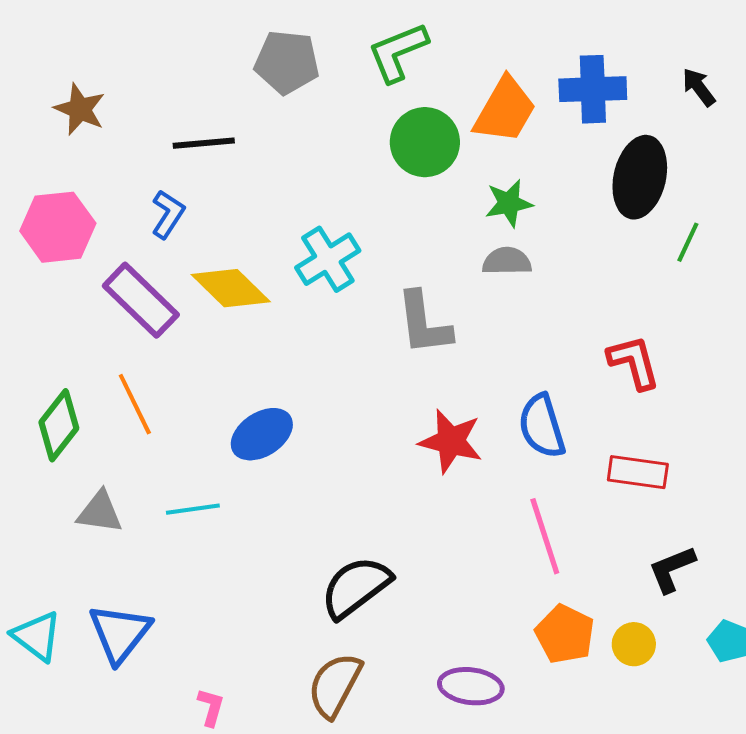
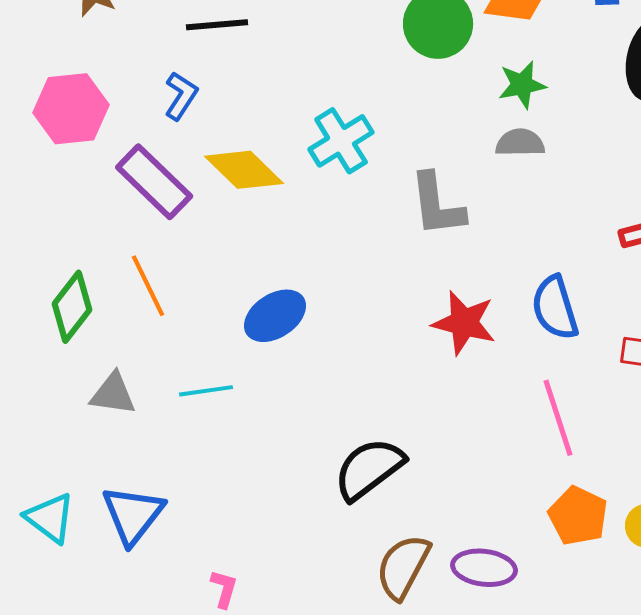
brown semicircle: (335, 685) -> (403, 567), moved

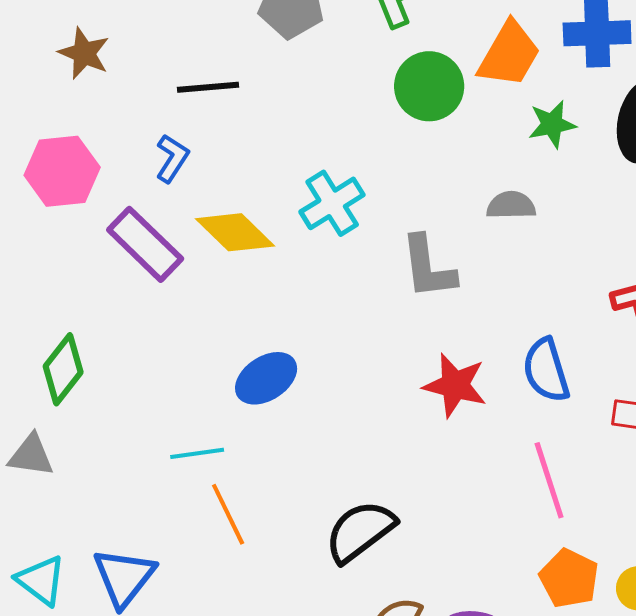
green star: (522, 85) -> (552, 124), moved
orange line: (148, 286) -> (228, 514), moved
gray triangle: (113, 394) -> (31, 455), moved

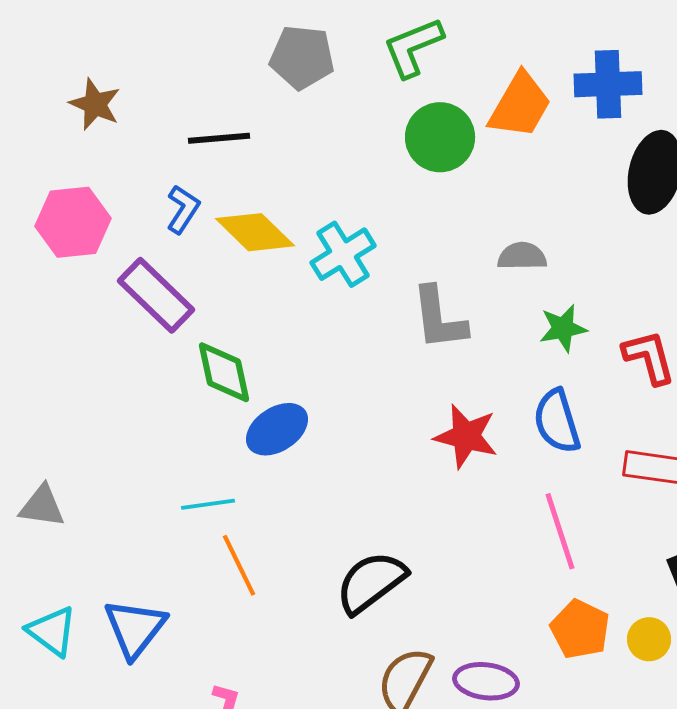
green star: (552, 124) -> (563, 328), moved
yellow diamond: (235, 232) -> (255, 232), moved
green diamond: (63, 369) -> (224, 372), moved, turned -50

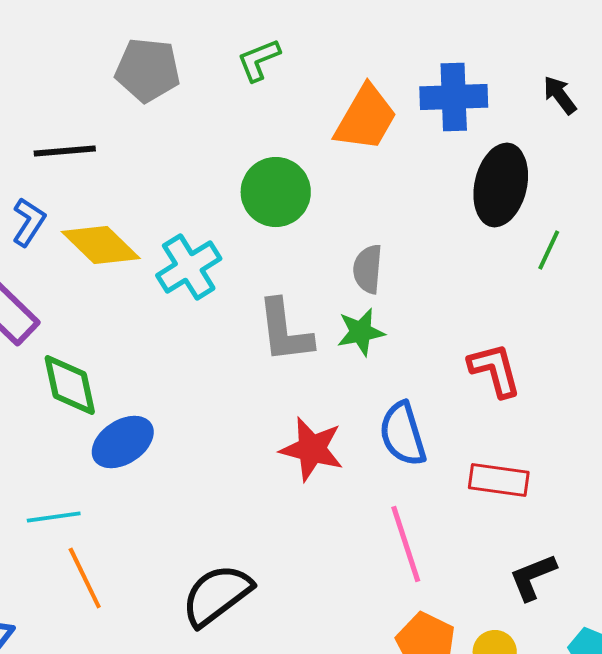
green L-shape: (413, 47) -> (259, 60), size x0.7
green circle: (440, 137) -> (276, 192), moved
gray semicircle: (522, 256) -> (368, 269), turned -84
green star: (563, 328) -> (361, 332), moved

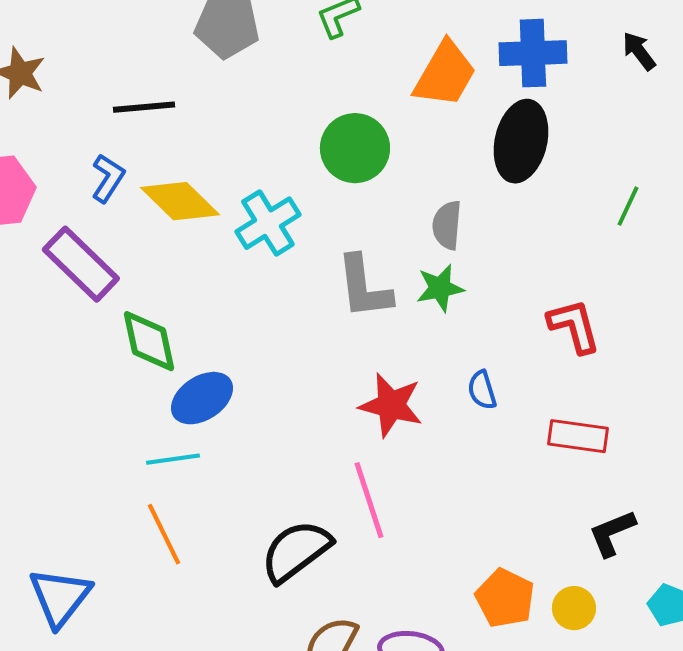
black ellipse: (501, 185) -> (521, 141), moved
blue semicircle: (403, 434) -> (482, 390), size x0.6
cyan line: (54, 517) -> (173, 459), moved
pink line: (406, 544) -> (369, 500), moved

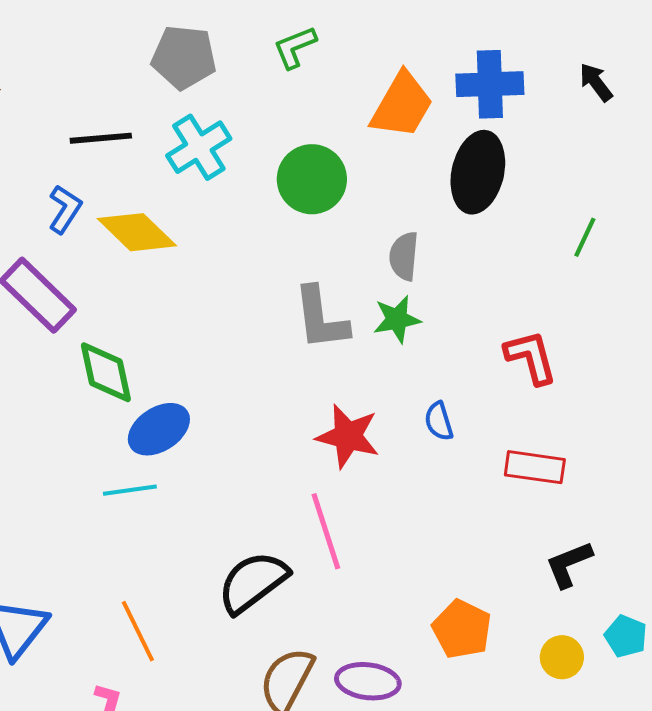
cyan cross: (268, 223) -> (199, 147), moved
orange line: (164, 534) -> (138, 631), moved
yellow circle: (574, 608) -> (562, 657), moved

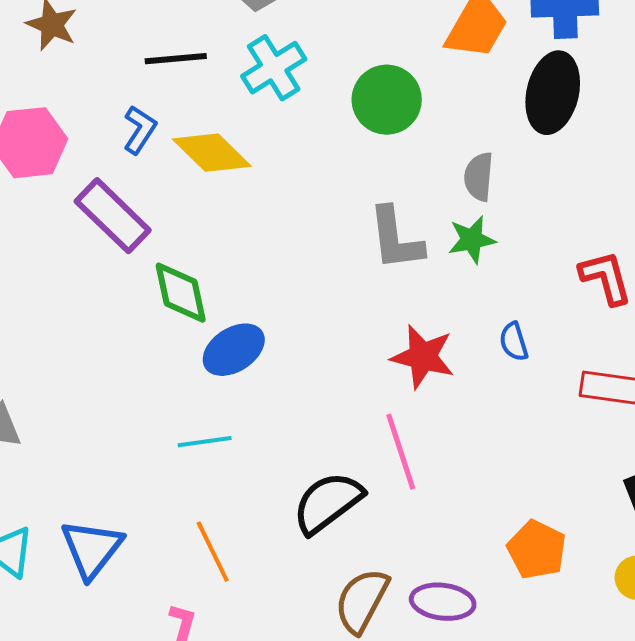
cyan line: (130, 490) -> (205, 442), moved

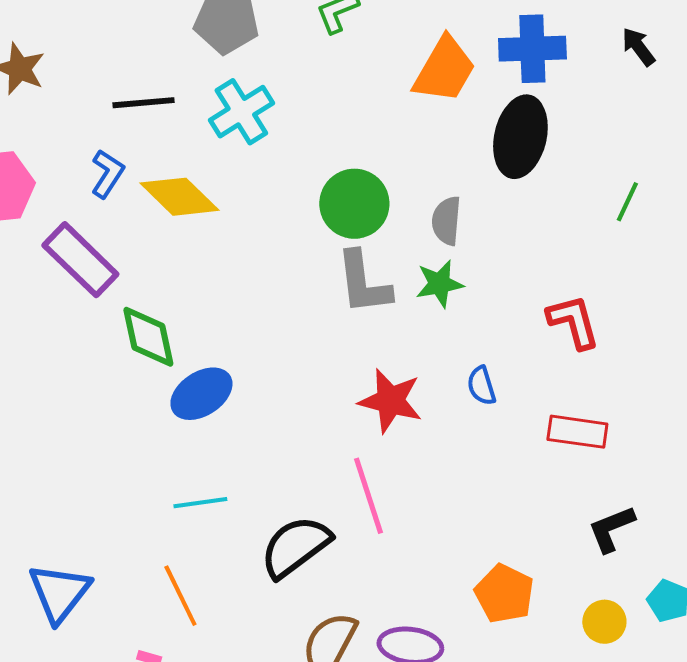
green circle: (387, 100) -> (354, 204), moved
cyan line: (205, 442) -> (200, 503), moved

